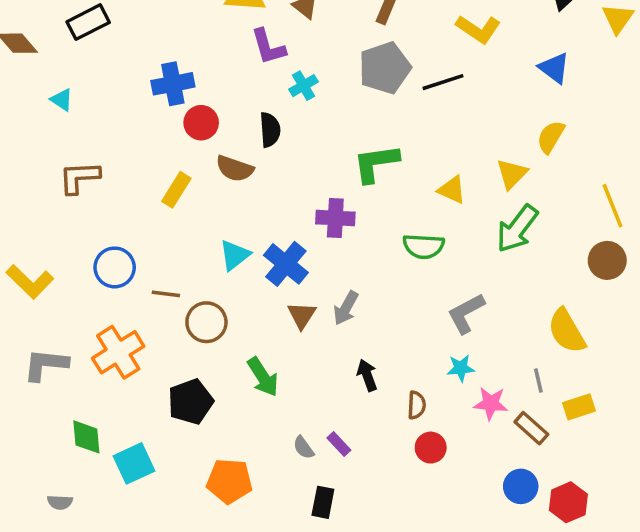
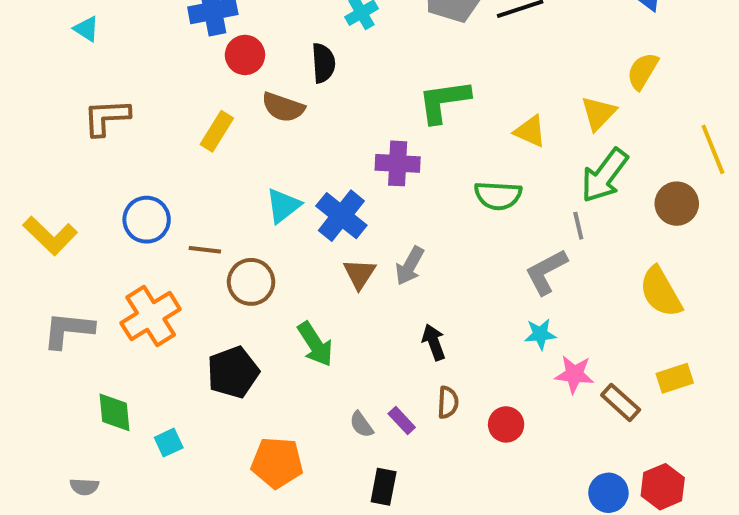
brown circle: (607, 260) -> (677, 204), moved
gray line: (538, 380) -> (578, 226), moved
brown semicircle: (417, 405) -> (448, 402), moved
cyan square: (134, 463) -> (169, 443), size x0.6
blue circle: (521, 486) -> (608, 493), moved

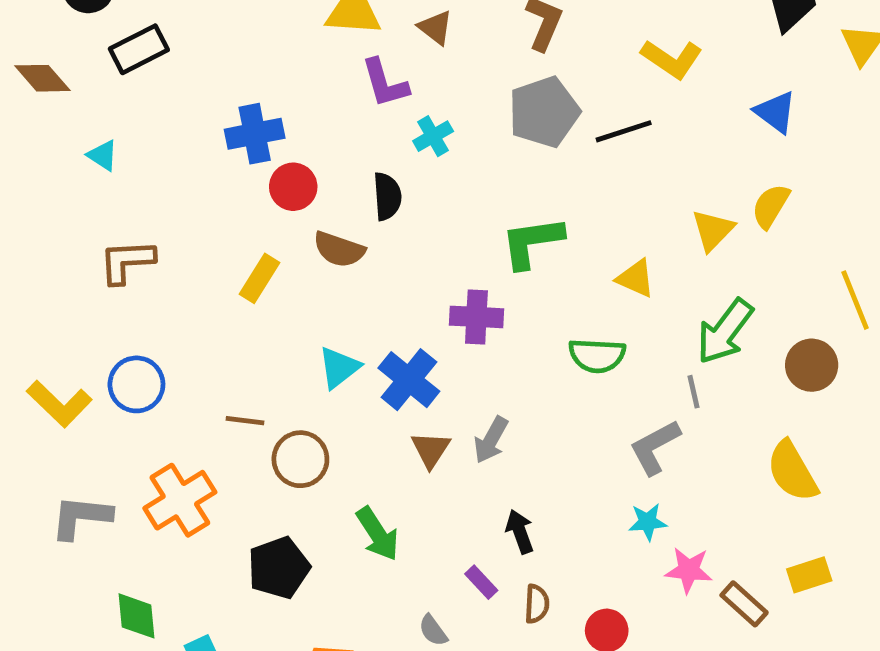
yellow triangle: (598, 113) -> (713, 230), moved
blue circle: (147, 220) -> (136, 384), moved
purple rectangle: (402, 420) -> (481, 582), moved

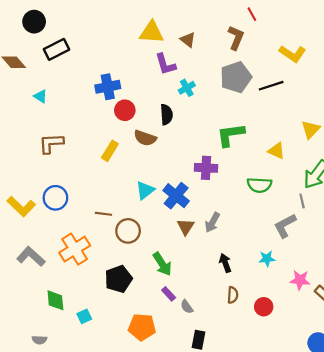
gray L-shape: (81, 517) -> (31, 257), turned 36
cyan star: (648, 522) -> (267, 259), moved
purple rectangle: (481, 582) -> (169, 294), moved

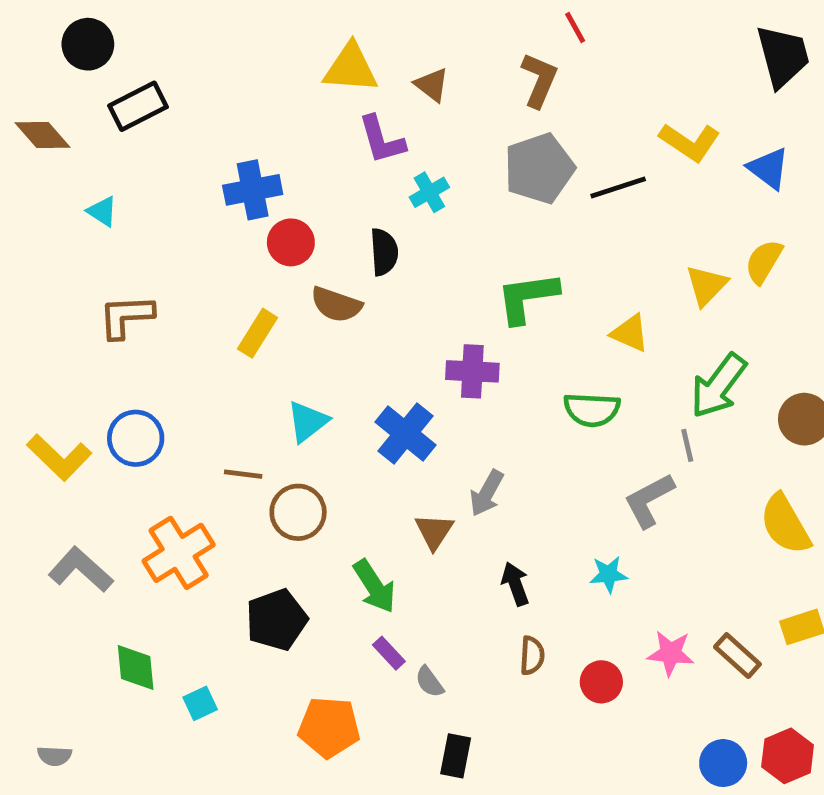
yellow L-shape: (292, 54) -> (690, 142), moved
cyan triangle: (145, 190) -> (308, 422), moved
brown triangle: (186, 227) -> (434, 531), moved
pink star: (300, 280) -> (671, 653), moved
gray semicircle: (39, 340) -> (54, 756), moved

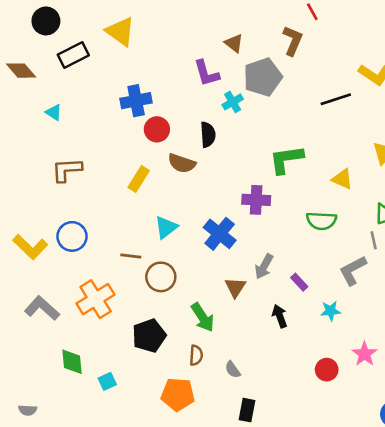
yellow triangle: (351, 68) -> (120, 31), moved, turned 32
gray pentagon: (539, 168) -> (263, 77), moved
purple rectangle: (389, 653) -> (299, 282), moved
pink star: (671, 653) -> (365, 354), turned 30
brown semicircle: (532, 656) -> (196, 355), moved

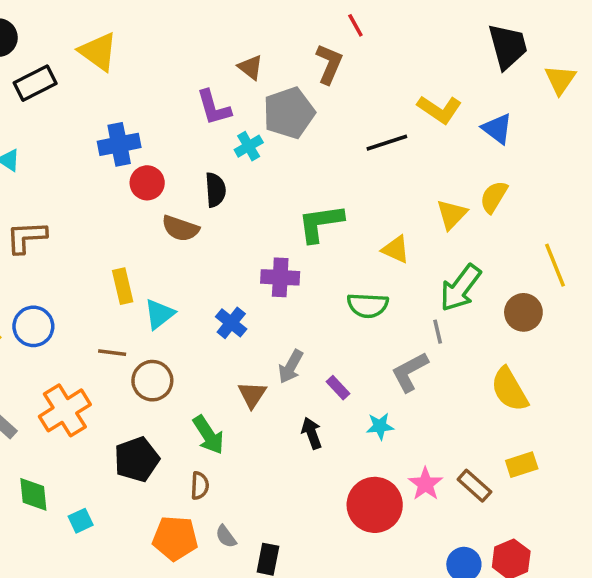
yellow rectangle: (139, 179) -> (123, 286), moved, turned -45
blue cross: (220, 234) -> (231, 323), size x0.7
gray semicircle: (233, 370) -> (226, 536), moved
red circle: (327, 370) -> (375, 505), size x1.8

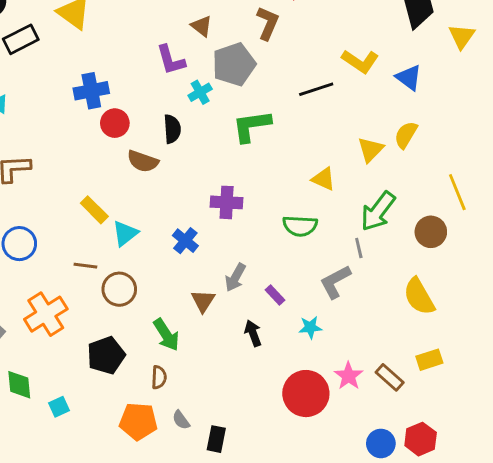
green L-shape: (320, 223) -> (252, 126), moved
yellow rectangle: (123, 286) -> (94, 210), turned -32

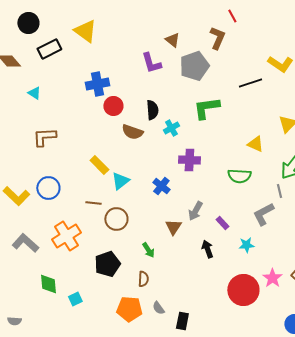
cyan cross: (200, 92) -> (171, 128), moved
green arrow: (166, 335) -> (148, 250), size x0.7

